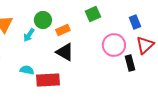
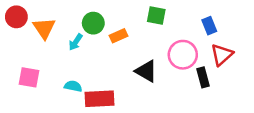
green square: (93, 14) -> (156, 16), turned 35
black triangle: (65, 52) -> (146, 71), moved

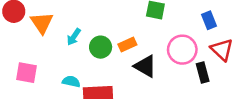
green circle: (93, 23) -> (101, 47), moved
orange rectangle: (118, 36) -> (127, 45), moved
red triangle: (222, 55) -> (222, 50), turned -35

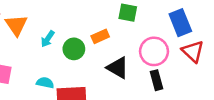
blue rectangle: (209, 20) -> (180, 23), size x1.5
orange rectangle: (127, 45) -> (100, 36), moved
black rectangle: (203, 73) -> (157, 80), moved

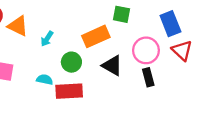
orange triangle: (16, 25) -> (18, 26), turned -30
orange rectangle: (100, 36) -> (96, 36), size x1.6
green circle: (74, 49) -> (71, 62), moved

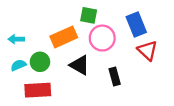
cyan arrow: (47, 39) -> (16, 39), turned 56
pink circle: (146, 50) -> (102, 38), moved
cyan semicircle: (45, 80) -> (18, 65), moved, turned -35

